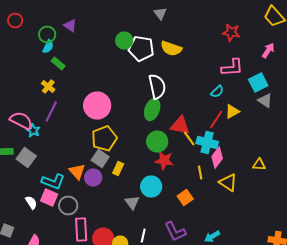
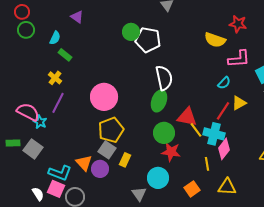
green circle: (47, 34) -> (26, 30), moved
yellow semicircle: (171, 48) -> (215, 40), moved
yellow triangle: (228, 182) -> (227, 187), moved, turned -30

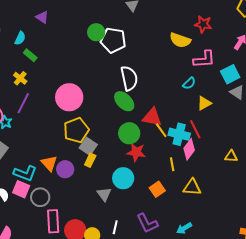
green ellipse: (159, 101) -> (124, 101), turned -65
red line: (223, 111) -> (195, 129), moved, turned -60
gray square: (107, 150) -> (88, 146), moved

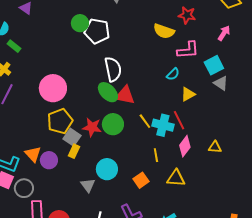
red triangle: (152, 117) -> (125, 95), moved
pink diamond: (189, 149) -> (185, 146), moved
red star: (136, 152) -> (92, 127), moved

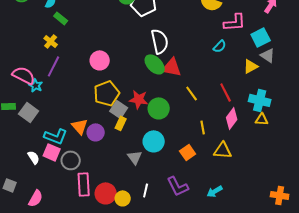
pink circle: (53, 88) -> (100, 60), size x0.7
yellow triangle: (188, 94) -> (251, 66), moved
green circle: (113, 124) -> (159, 108), moved
cyan cross: (163, 125) -> (260, 100), moved

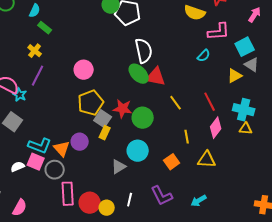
orange triangle: (80, 126) -> (62, 149), moved
white semicircle: (34, 157) -> (18, 167), turned -80
gray triangle: (135, 157) -> (119, 167), turned 35

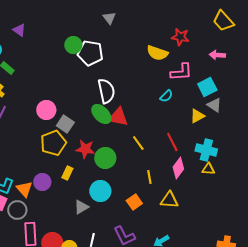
pink arrow: (255, 15) -> (217, 55), turned -119
gray square: (103, 119) -> (65, 124), moved

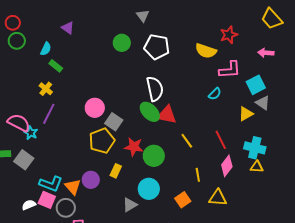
gray triangle: (109, 18) -> (143, 16), moved
red star: (180, 37) -> (229, 35), turned -30
white pentagon: (90, 53) -> (157, 47), moved

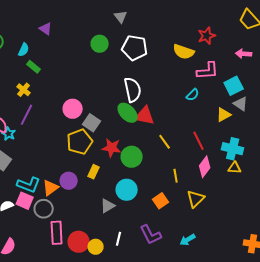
orange triangle: (73, 187) -> (51, 188), turned 36
yellow triangle: (218, 198) -> (196, 199), turned -48

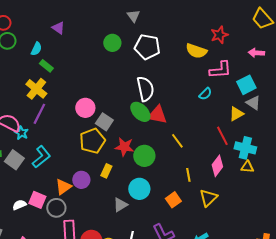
yellow cross: (24, 90) -> (36, 89), size x1.5
red line: (199, 141) -> (222, 136), moved
cyan L-shape: (29, 185) -> (41, 157), moved, turned -60

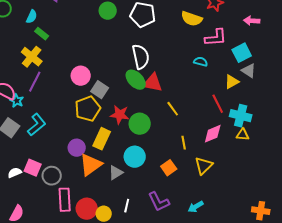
cyan semicircle: (205, 94) -> (201, 62), turned -120
pink diamond: (217, 166) -> (213, 134), turned 30
yellow rectangle: (106, 171) -> (102, 139), size x1.5
orange triangle: (63, 187) -> (91, 165), moved, size x1.4

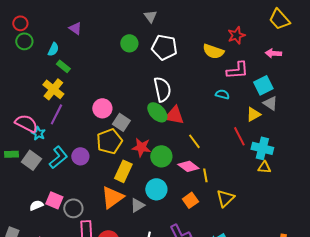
pink diamond: (213, 134) -> (188, 166), moved, turned 60
purple circle: (77, 148) -> (80, 156), moved

